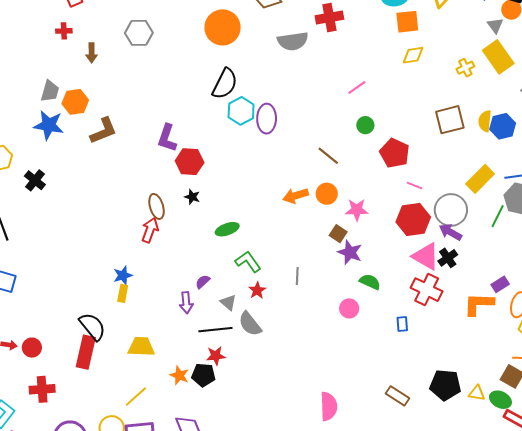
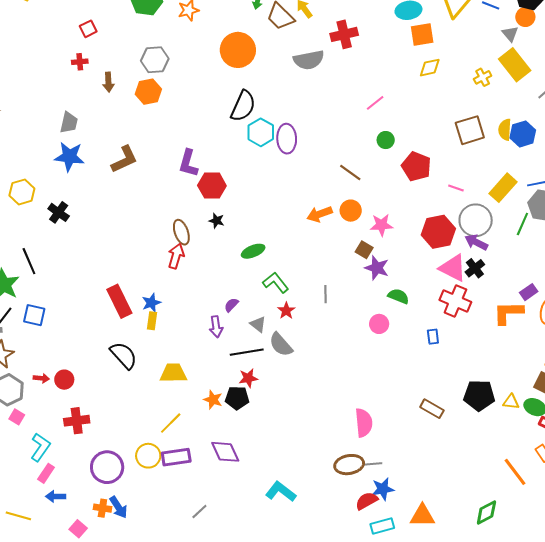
orange hexagon: (75, 102) -> (148, 92), moved
pink line: (414, 186) -> (456, 188), moved
red rectangle: (86, 352) -> (119, 301), moved, turned -36

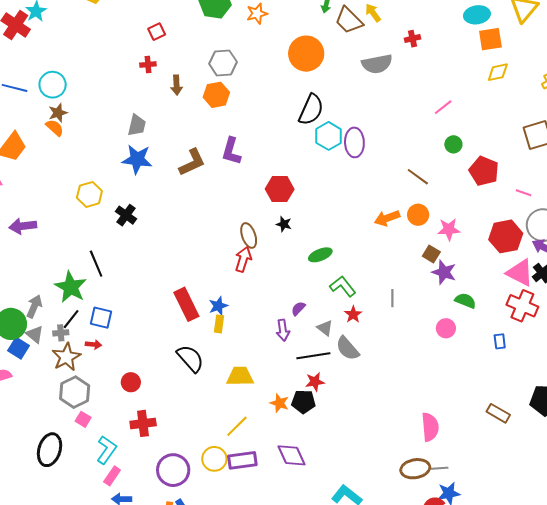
red cross: (344, 34) -> (412, 39), size x0.6
purple L-shape: (188, 163) -> (231, 151), moved
red arrow: (41, 378) -> (94, 345), moved

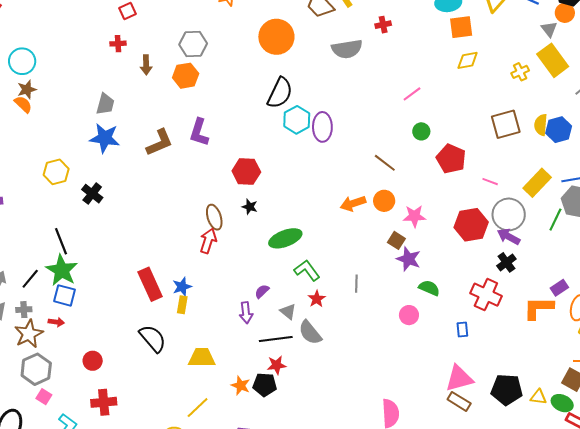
green ellipse: (320, 255) -> (285, 238), size x1.4
pink triangle: (520, 273) -> (459, 378), moved, turned -44
green star: (71, 287) -> (62, 270), moved
black line: (71, 319) -> (30, 279), moved

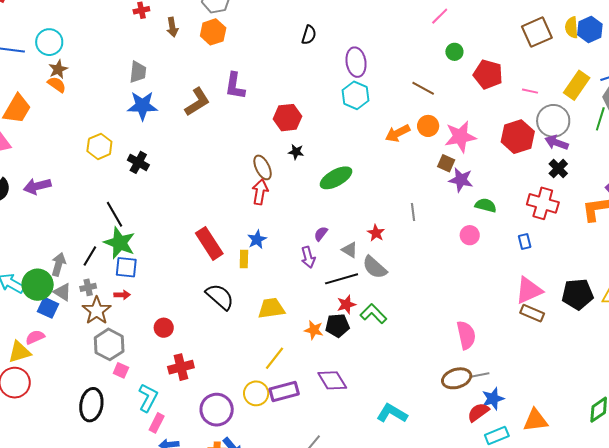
black semicircle: (280, 93) -> (309, 35), size x0.6
cyan hexagon: (297, 120) -> (355, 95), moved
pink star: (414, 216) -> (460, 137), size x1.4
green L-shape: (307, 270) -> (373, 314), moved
blue star: (182, 287) -> (257, 239), moved

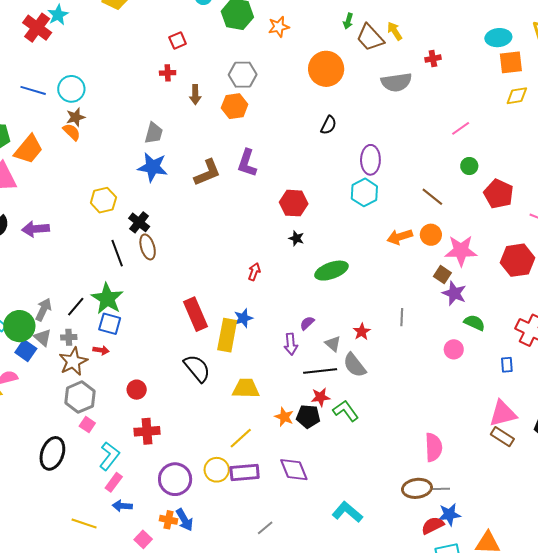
brown ellipse: (263, 167) -> (148, 247), moved
red arrow: (260, 192) -> (254, 272), size x0.7
black line: (115, 214) -> (117, 253), moved
yellow rectangle: (244, 259) -> (227, 335), size x1.8

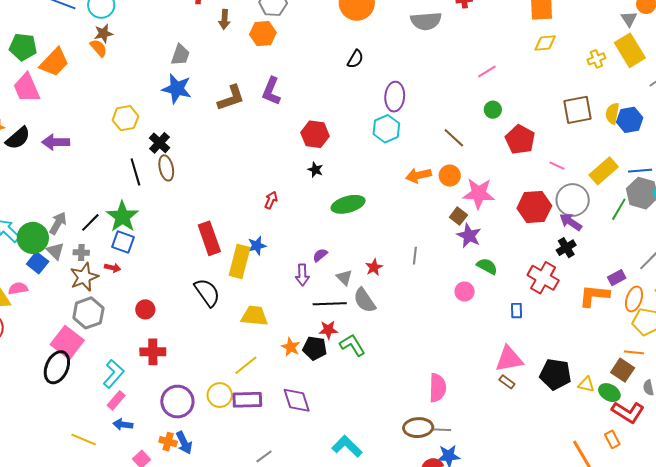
pink square: (87, 425) -> (67, 342), moved, size x2.0
brown rectangle: (502, 437) -> (507, 382), size x0.7

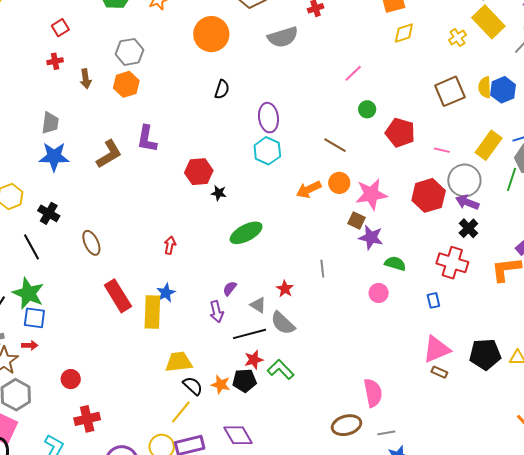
brown ellipse: (166, 168) -> (91, 243), moved
black star: (315, 170) -> (219, 193), moved
black semicircle: (207, 292) -> (193, 386), moved, size x0.7
brown ellipse: (418, 428) -> (347, 425), moved

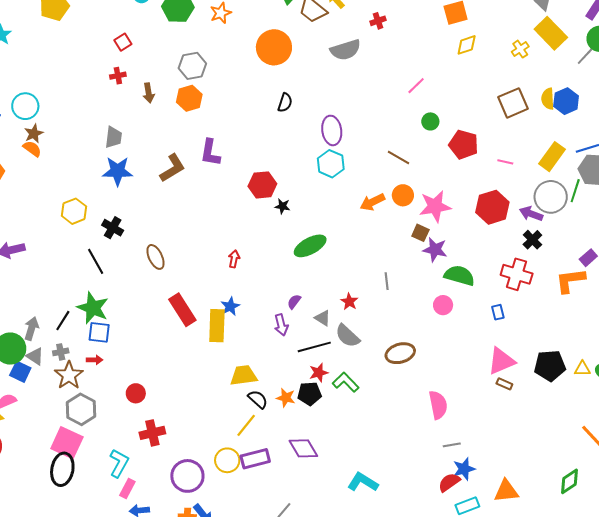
gray circle: (464, 180) -> (551, 197), moved
green semicircle: (395, 263) -> (459, 275), size x1.4
brown ellipse: (347, 425) -> (400, 353), moved

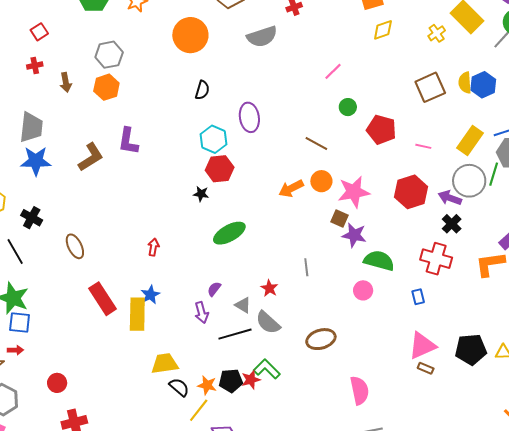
gray trapezoid: (113, 137) -> (31, 127), size x1.4
cyan hexagon: (331, 164) -> (213, 139), moved
red hexagon: (262, 185) -> (220, 169), moved
red star: (319, 373) -> (251, 380), moved
yellow line: (246, 425) -> (199, 410), moved

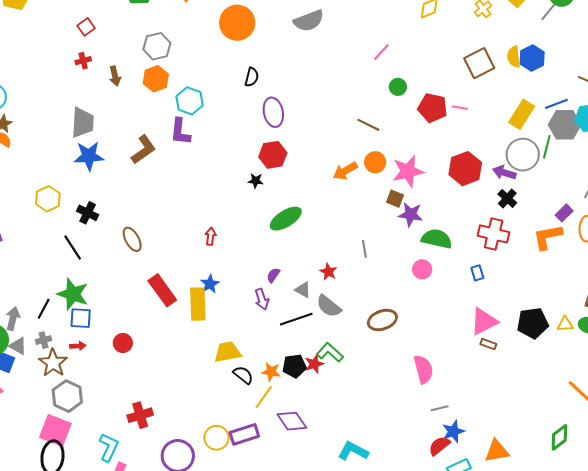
purple ellipse: (249, 117) -> (273, 112), moved
cyan hexagon: (213, 139) -> (190, 101), moved
pink line: (423, 146) -> (460, 108), moved
red circle: (57, 383) -> (123, 343), moved

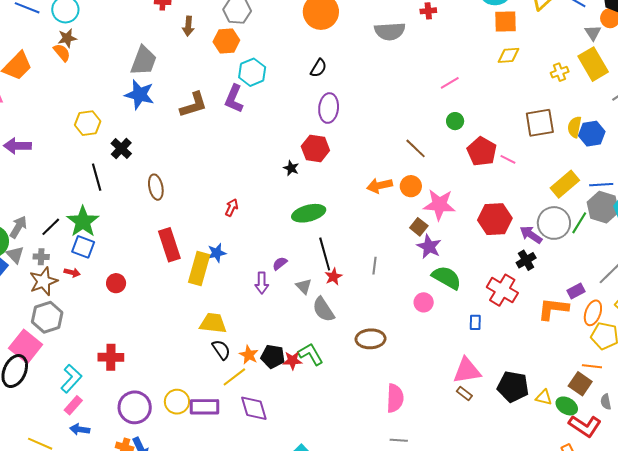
black line: (296, 319) -> (325, 254), moved, turned 76

